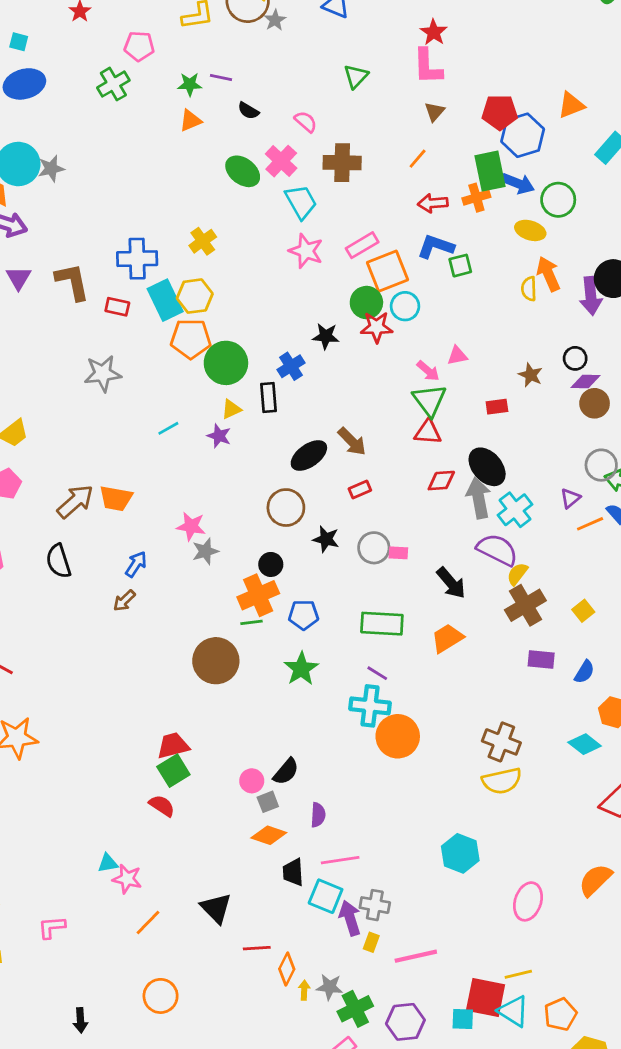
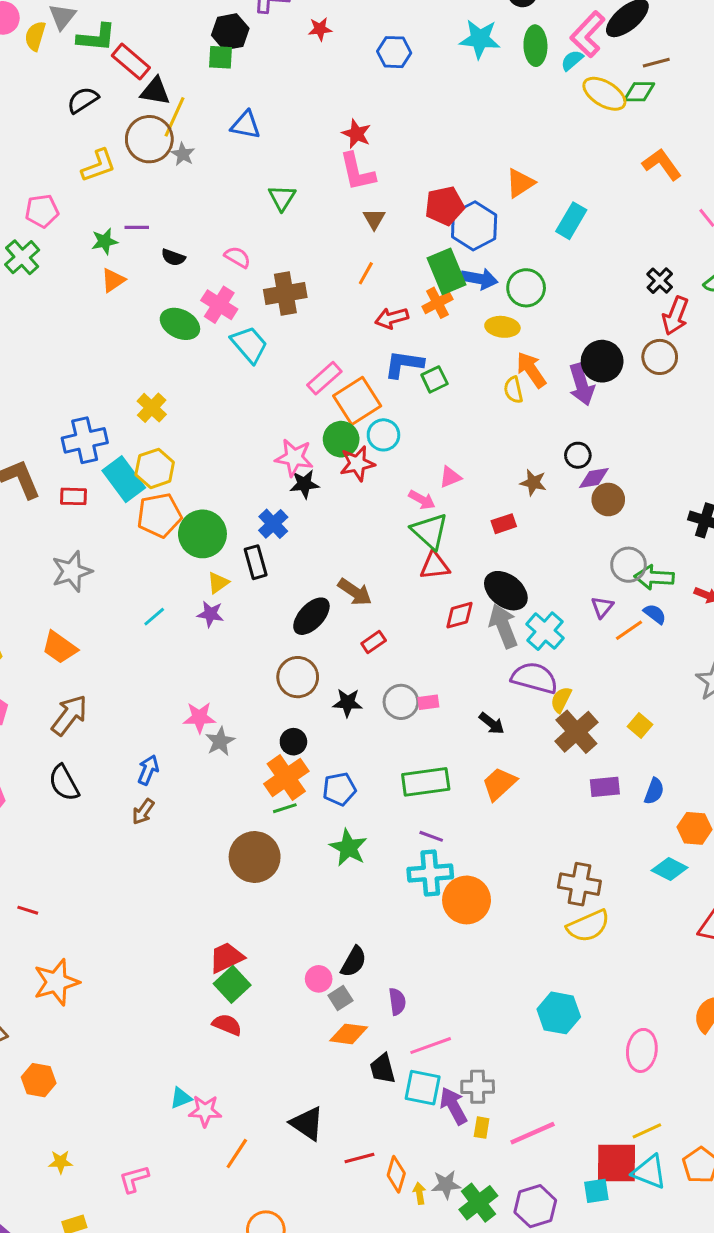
pink star: (306, 251) -> (294, 458), moved
orange trapezoid: (116, 498) -> (60, 647), moved, turned 36
black arrow: (451, 583) -> (492, 723), size x0.7

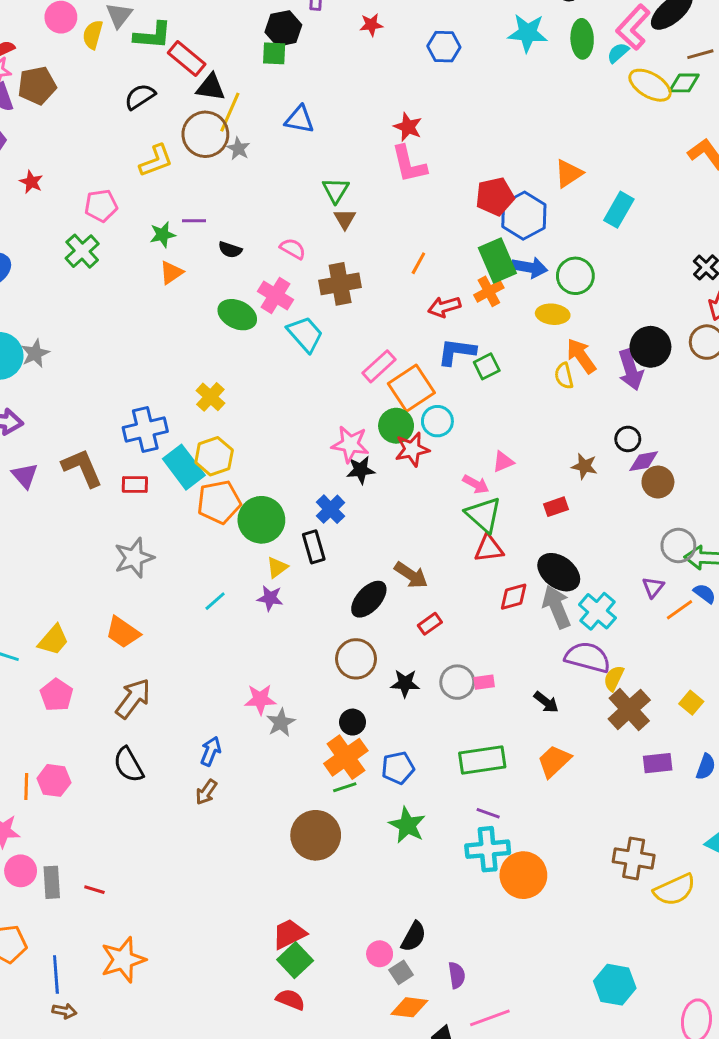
brown triangle: (374, 219) -> (345, 219), moved
yellow semicircle: (588, 926) -> (675, 890), moved

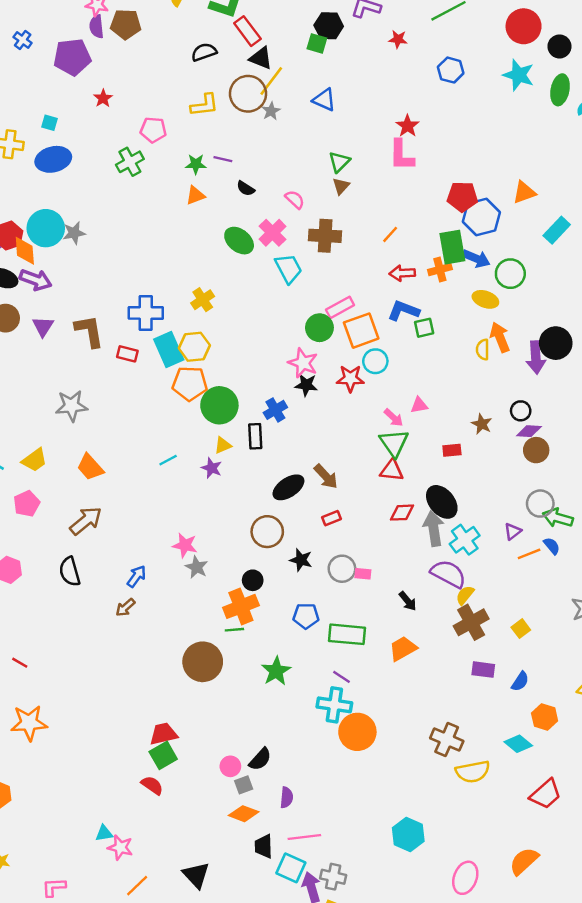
green circle: (396, 426) -> (319, 328), moved
gray star: (134, 558) -> (71, 406), moved
gray star: (281, 722) -> (197, 567), turned -30
blue pentagon: (398, 768) -> (306, 616), moved

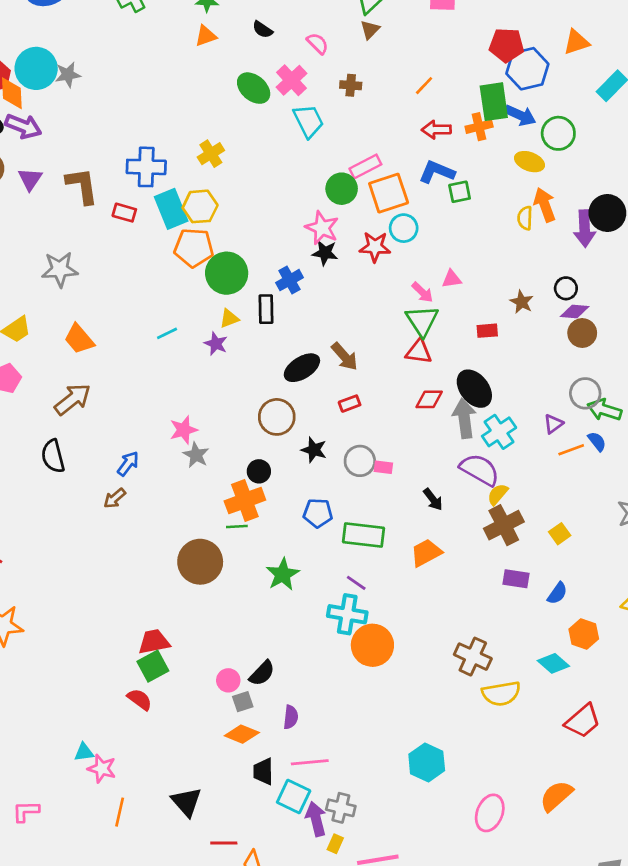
brown cross: (325, 236) -> (351, 85), size x0.6
pink star: (185, 545) -> (184, 430), turned -30
orange line: (137, 886) -> (120, 812), turned -35

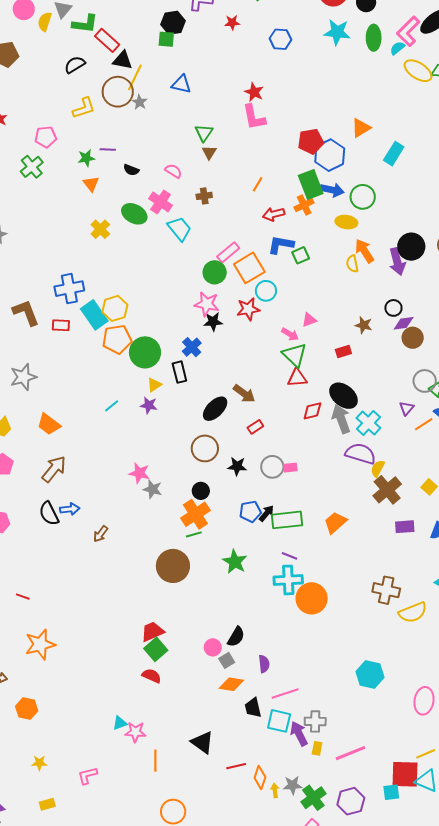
orange triangle: (206, 36) -> (91, 184), turned -36
yellow cross: (211, 154) -> (100, 229), moved
pink star: (184, 430) -> (139, 473), turned -30
blue arrow: (128, 464) -> (70, 509), moved, turned 60
black arrow: (433, 499) -> (267, 513), moved, turned -90

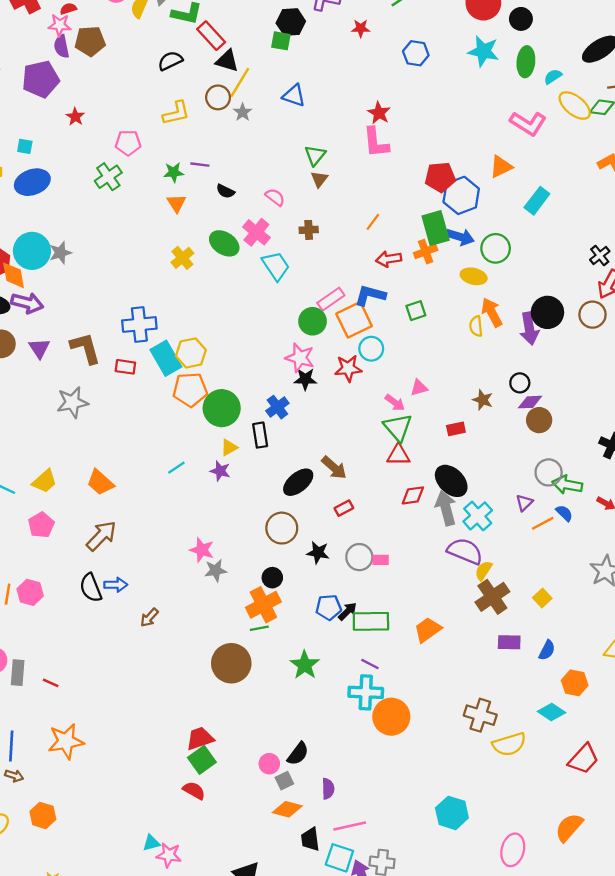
pink L-shape: (408, 31) -> (528, 123), moved, turned -108
brown circle: (118, 92) -> (218, 97), size x0.7
blue L-shape: (281, 245) -> (370, 295), moved
gray star: (23, 377) -> (72, 402), moved
gray star: (153, 489) -> (216, 570), turned -30

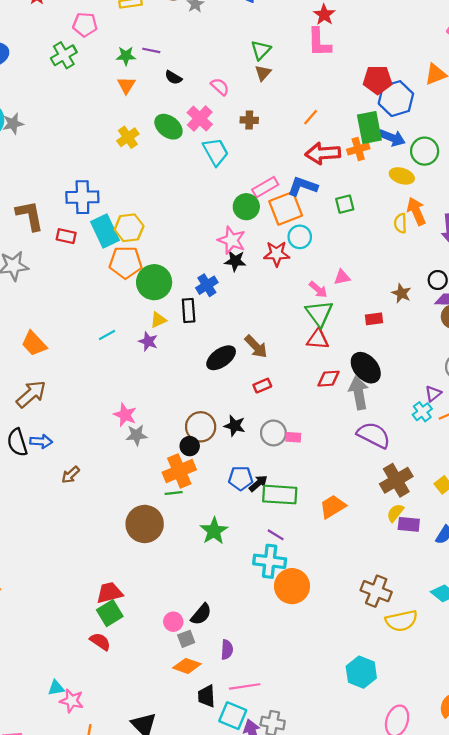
red arrow: (389, 259) -> (323, 153), size x1.4
cyan cross: (478, 516) -> (422, 412), moved, size x0.7
brown circle: (282, 528) -> (201, 427), moved
yellow semicircle: (484, 571) -> (395, 513), moved
cyan hexagon: (452, 813) -> (361, 672), moved

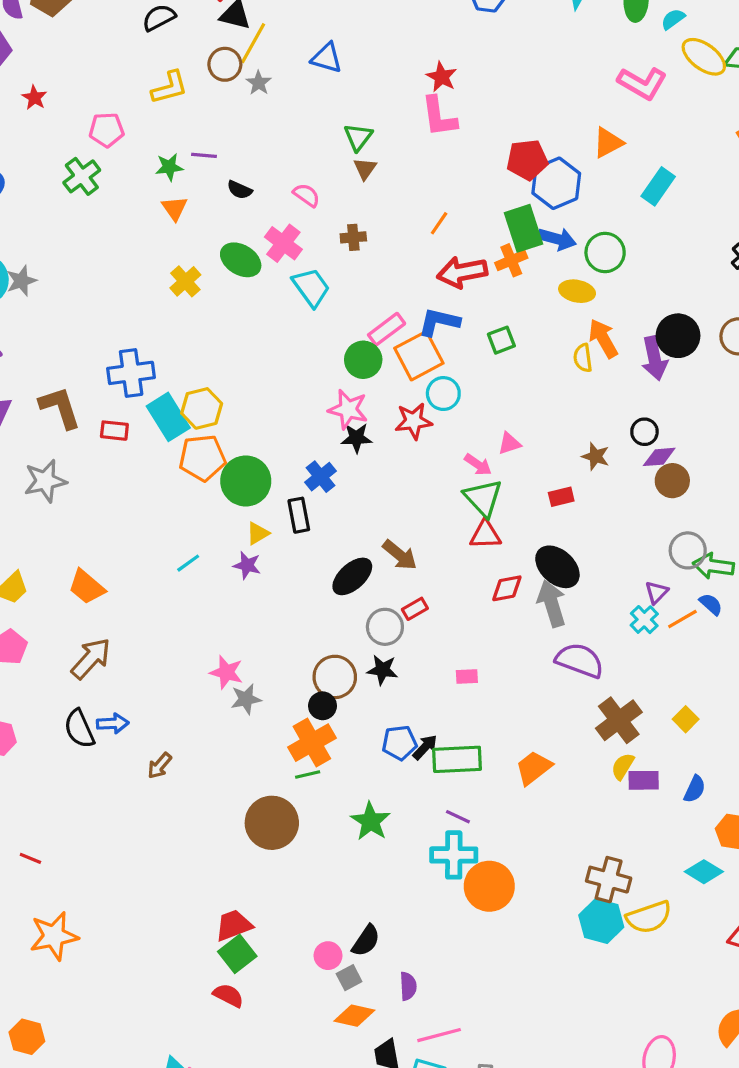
gray circle: (273, 433) -> (385, 627), moved
cyan hexagon: (361, 672) -> (601, 921), moved

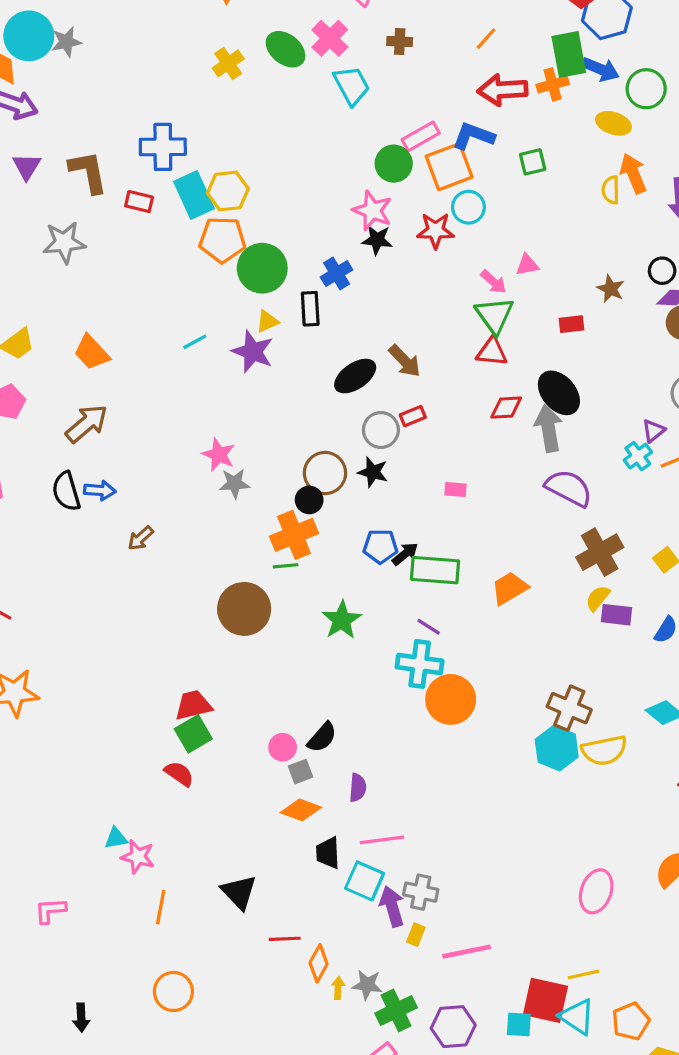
purple star: (247, 565) -> (253, 352), size x1.5

